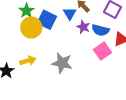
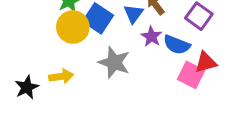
pink square: (103, 51) -> (191, 75), moved, turned -36
gray star: (62, 63) -> (114, 62), moved

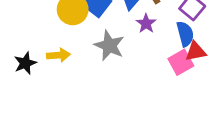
blue semicircle: (177, 45) -> (185, 34), moved, turned -130
pink square: (191, 75) -> (181, 62), turned 30

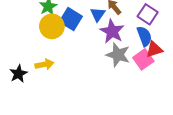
purple star: (146, 24) -> (112, 31), size x1.5
gray star: (109, 46) -> (118, 55), moved

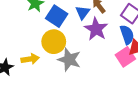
yellow circle: (52, 26) -> (54, 42), moved
gray star: (118, 55) -> (69, 60), moved

